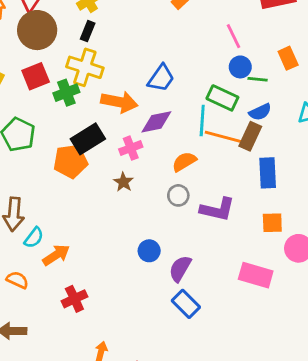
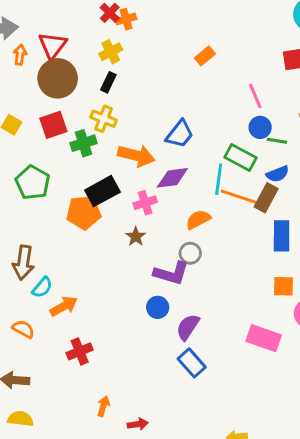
yellow cross: (85, 67) -> (104, 119), size x0.7
purple L-shape: (217, 209) -> (171, 273), moved

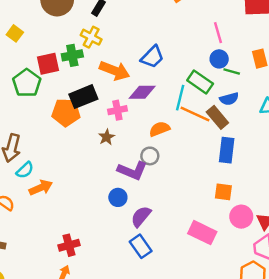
red square: (53, 125) -> (48, 64), moved
brown rectangle: (266, 198) -> (217, 117), turned -75
red cross: (80, 351) -> (69, 245), moved

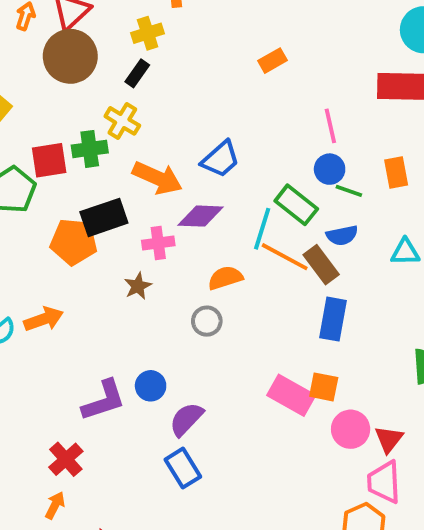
purple L-shape: (132, 171) -> (104, 400), moved, turned -44
orange arrow: (41, 188) -> (44, 319), moved
pink rectangle: (202, 233) -> (291, 395), moved
red cross: (69, 245) -> (66, 459), turned -30

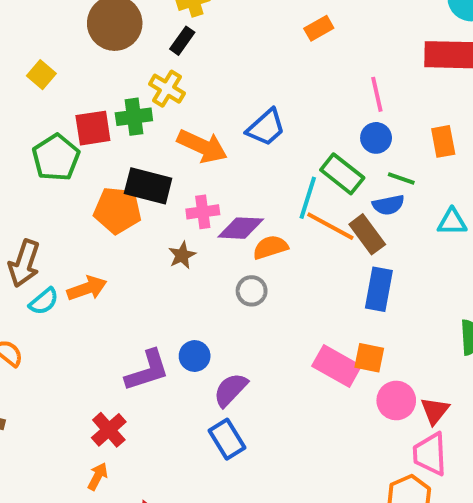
green line: (349, 191) -> (401, 178), moved
purple diamond: (201, 216) -> (241, 228), moved
black rectangle: (104, 217) -> (148, 186), turned 33

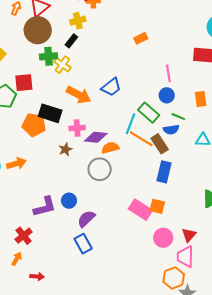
green cross: (134, 117) -> (49, 56), moved
gray circle: (252, 291) -> (100, 169), size x1.5
pink circle: (396, 400) -> (163, 238), moved

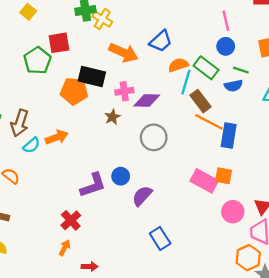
orange line: (141, 139) -> (209, 122), moved
brown rectangle: (160, 144) -> (200, 101), moved
orange semicircle: (110, 148) -> (178, 65), moved
blue rectangle: (83, 244) -> (160, 238), moved

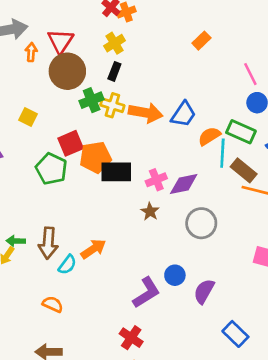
orange arrow: (123, 53) -> (146, 113), moved
orange pentagon: (74, 91) -> (95, 157), moved

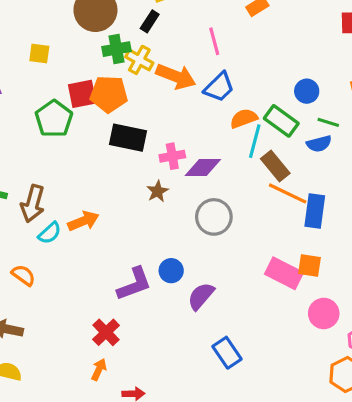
pink line: (250, 74) -> (214, 41), moved
yellow square: (28, 117) -> (39, 53), turned -30
orange pentagon: (95, 157) -> (109, 94), moved

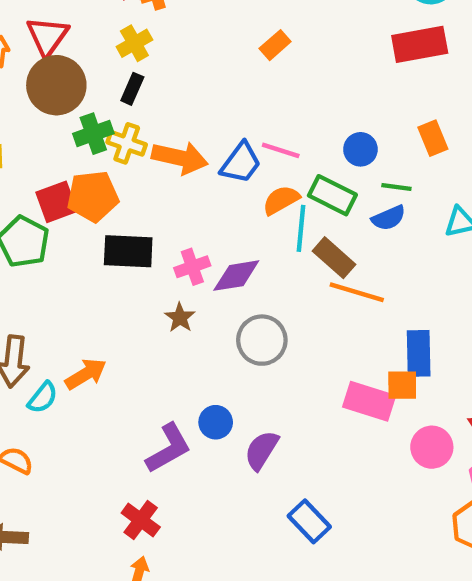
pink line: (214, 41) -> (281, 150), moved, turned -48
blue rectangle: (315, 211) -> (419, 353), moved

